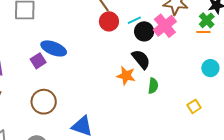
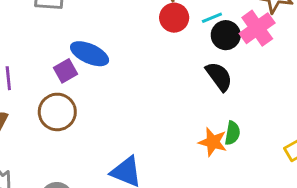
orange star: (126, 76) -> (213, 142), moved
green semicircle: (153, 86) -> (232, 133), moved
brown circle: (44, 102) -> (57, 112), moved

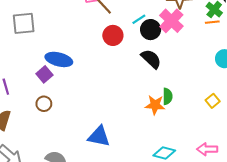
red circle: (174, 18) -> (113, 35), moved
brown circle: (57, 112) -> (44, 104), size x0.6

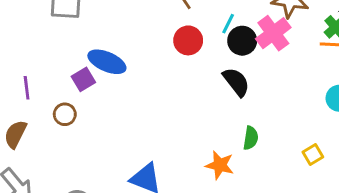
cyan line: (139, 19) -> (228, 24), turned -40
brown circle: (44, 104) -> (65, 114), moved
orange star: (155, 105) -> (220, 165), moved

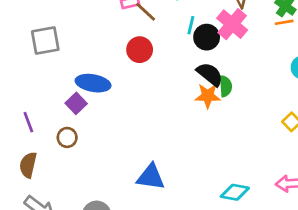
red circle: (188, 40) -> (140, 50), moved
green semicircle: (251, 138) -> (226, 86), moved
orange star: (220, 165) -> (208, 96), moved

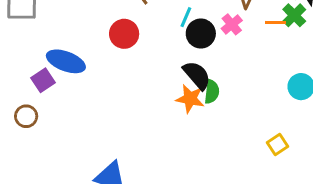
orange line: (284, 22) -> (276, 23), moved
pink cross: (232, 24) -> (232, 24), size x0.6

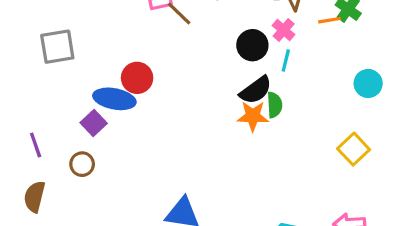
cyan line: (186, 17) -> (286, 60), moved
red circle: (124, 34) -> (137, 78), moved
black semicircle: (197, 75) -> (256, 90), turned 104
yellow square: (278, 145) -> (354, 149), size x1.4

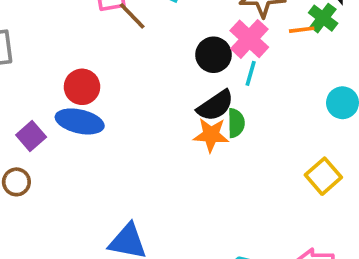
pink cross: (284, 30) -> (249, 39), size x1.5
blue ellipse: (114, 99) -> (80, 121), moved

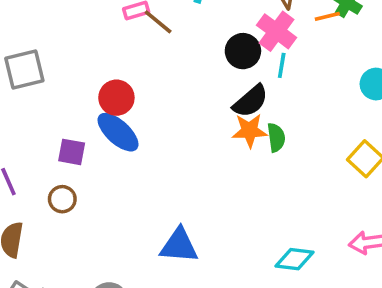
blue ellipse: (80, 121) -> (118, 132), turned 36
green semicircle: (236, 123) -> (276, 138), moved
purple square: (31, 136) -> (72, 152), turned -32

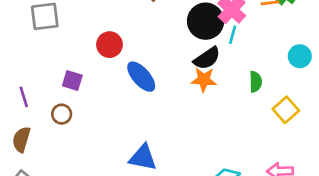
black circle: (243, 51) -> (206, 21), size x1.4
blue ellipse: (118, 132) -> (141, 77), moved
green semicircle: (276, 138) -> (256, 82), moved

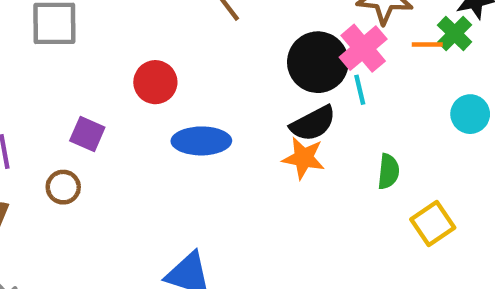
cyan line: (233, 35) -> (360, 90), turned -36
cyan circle: (300, 56) -> (470, 114), moved
blue ellipse: (141, 77) -> (201, 141), turned -56

